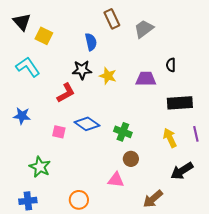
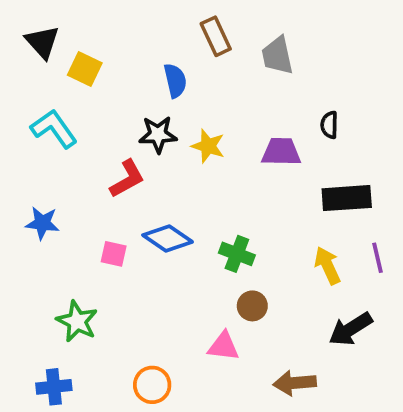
gray trapezoid: (144, 29) -> (277, 56), turned -65
brown arrow: (153, 199) -> (295, 383), turned 35

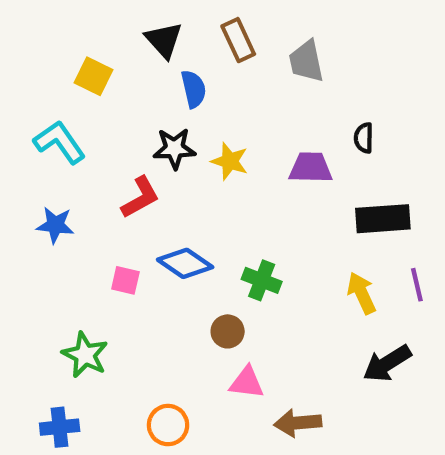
black triangle: (42, 42) -> (164, 40), moved
blue star: (42, 223) -> (55, 225), moved
brown circle: (252, 306) -> (228, 331), moved
brown arrow: (295, 383) -> (298, 423), moved

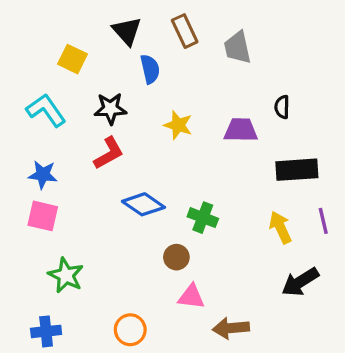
black star: (174, 149) -> (110, 109), moved
pink square: (125, 280) -> (43, 216), moved, size x1.4

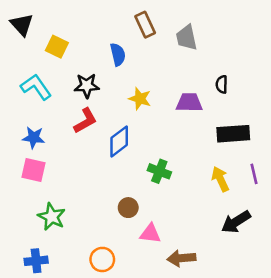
black triangle: (127, 31) -> (22, 25), moved
blue diamond: (143, 204) -> (119, 141), moved, turned -72
brown circle: (176, 257) -> (128, 208), moved

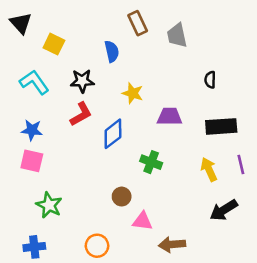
purple trapezoid: (189, 103) -> (170, 117), moved

